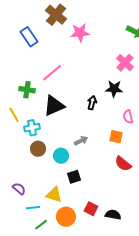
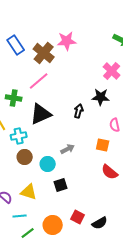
brown cross: (56, 15) -> (44, 53), moved
yellow triangle: (54, 195) -> (29, 192), moved
black semicircle: (113, 215) -> (100, 223), turned 140

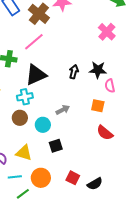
black star: (101, 97) -> (98, 70), moved
cyan cross: (19, 136) -> (25, 97), moved
orange circle: (53, 225) -> (41, 178), moved

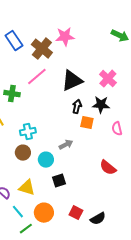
pink cross: (107, 32) -> (108, 79), moved
black triangle: (36, 75) -> (72, 81), moved
pink semicircle: (110, 86) -> (117, 129), moved
orange square: (98, 106) -> (87, 123), moved
cyan line: (15, 177) -> (18, 212), turned 56

